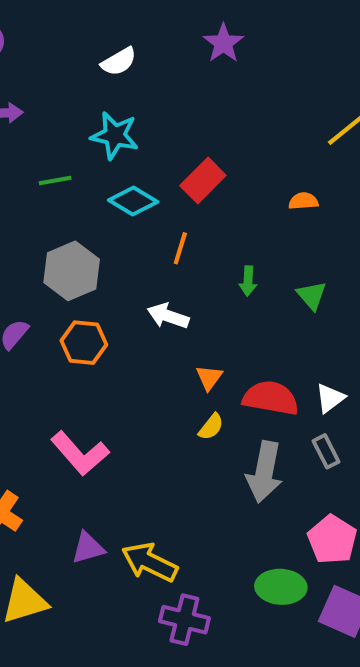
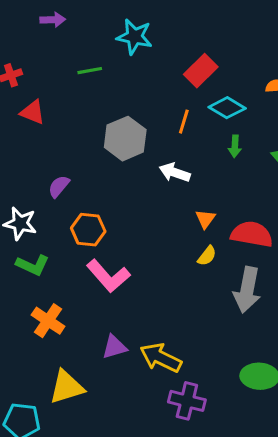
cyan diamond: (133, 201) -> (227, 108), moved
gray hexagon: (72, 271) -> (125, 139), moved
orange hexagon: (84, 343) -> (88, 230), moved

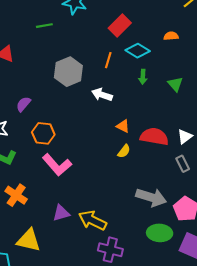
orange triangle: (205, 219) -> (123, 126), turned -40
gray arrow: (247, 290) -> (151, 197), moved, turned -84
yellow triangle: (67, 387) -> (29, 240), turned 30

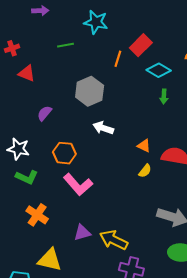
orange line: (108, 60) -> (118, 59), moved
white arrow: (102, 95) -> (103, 128), moved
purple semicircle: (23, 104) -> (45, 113), moved

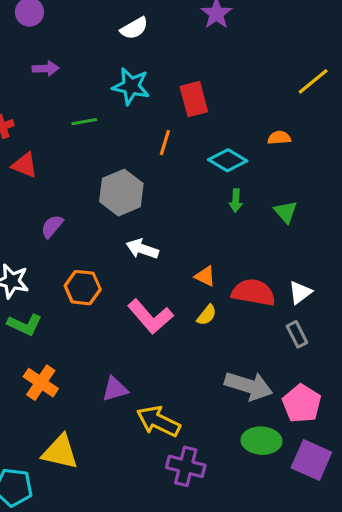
red rectangle: (141, 45) -> (194, 99), moved, turned -60
pink L-shape: (78, 184) -> (150, 317), moved
purple triangle: (82, 233) -> (115, 389), moved

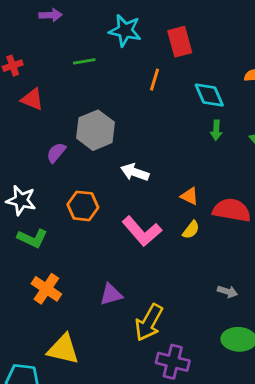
cyan diamond: (228, 160) -> (209, 95), turned 36
gray hexagon: (121, 193) -> (96, 130), moved
gray arrow: (249, 386) -> (227, 292), size x0.5
yellow arrow: (158, 421) -> (149, 322), turned -87

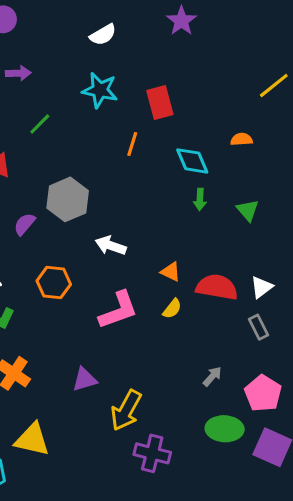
green line: (84, 61) -> (40, 124), moved, turned -35
pink L-shape: (142, 231) -> (118, 310), turned -69
gray arrow: (227, 292) -> (212, 376), turned -66

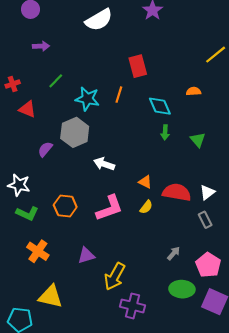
white semicircle: (103, 35) -> (99, 20), size x1.5
cyan star: (100, 90) -> (87, 99), moved
orange hexagon: (54, 283) -> (65, 206), moved

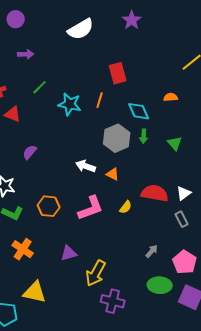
gray hexagon: (75, 132) -> (117, 138), moved
orange triangle: (145, 182) -> (113, 174), moved

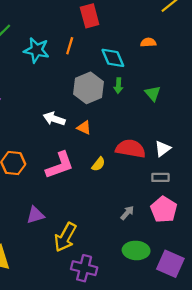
gray rectangle: (182, 219) -> (160, 177), turned -63
pink pentagon: (185, 262) -> (164, 210), moved

